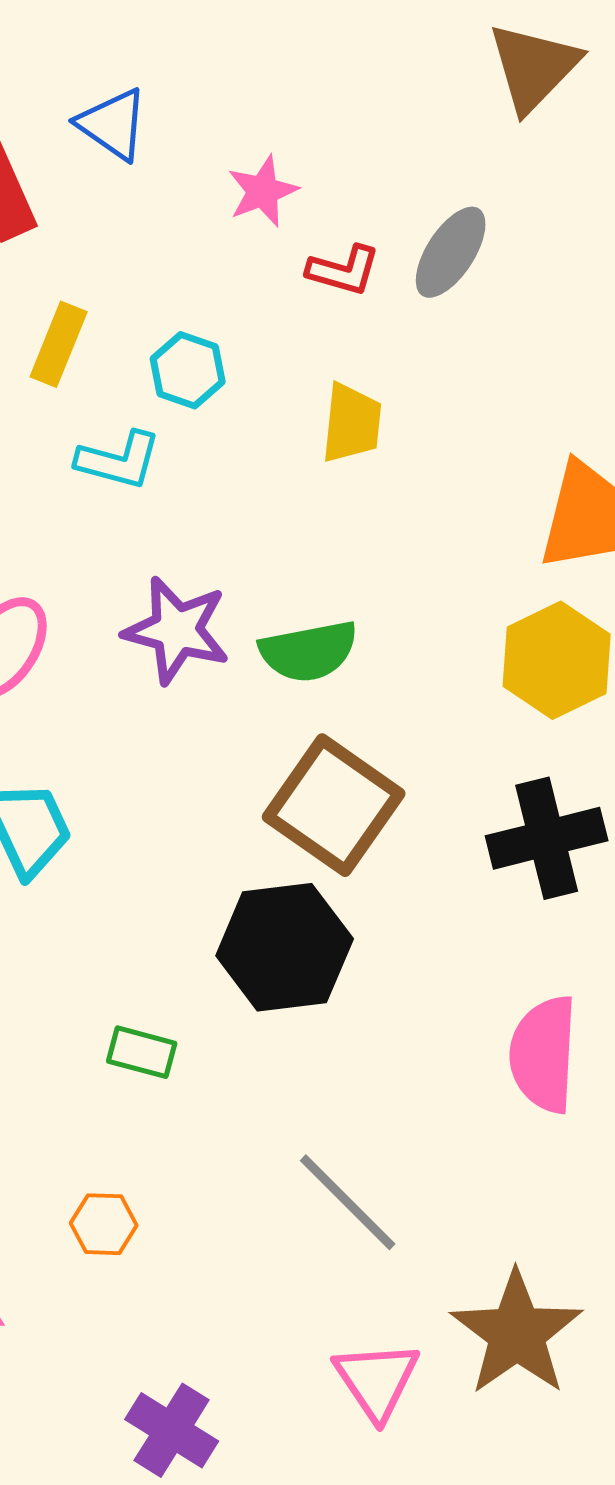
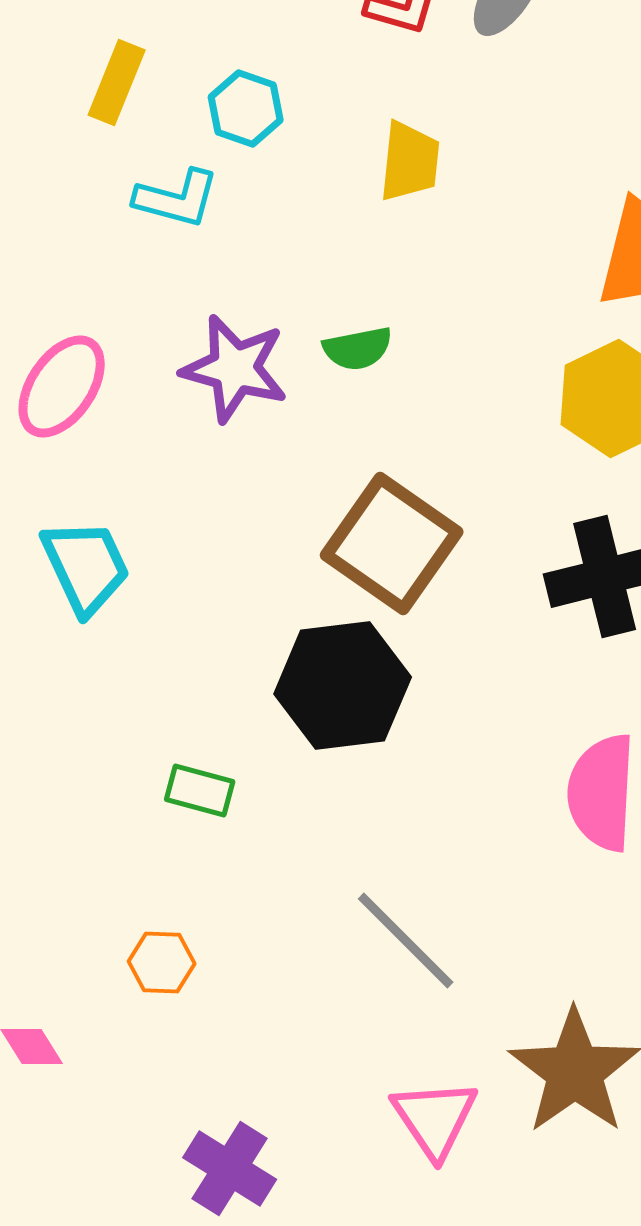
green semicircle: (309, 651) -> (358, 348), moved, size x0.7

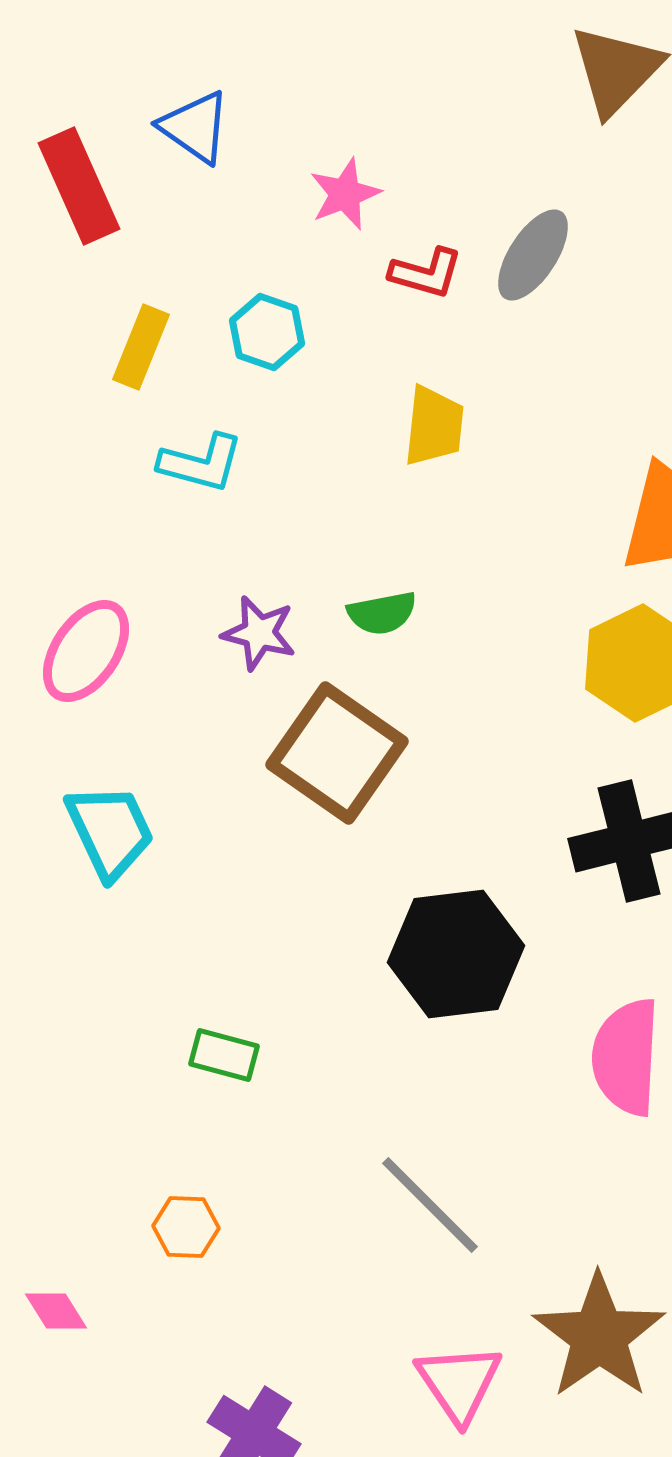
cyan hexagon: (246, 108) -> (267, 332), moved
purple star: (235, 368) -> (259, 633), size x0.7
brown square: (392, 543) -> (337, 753), moved
black hexagon: (343, 685) -> (456, 954), moved

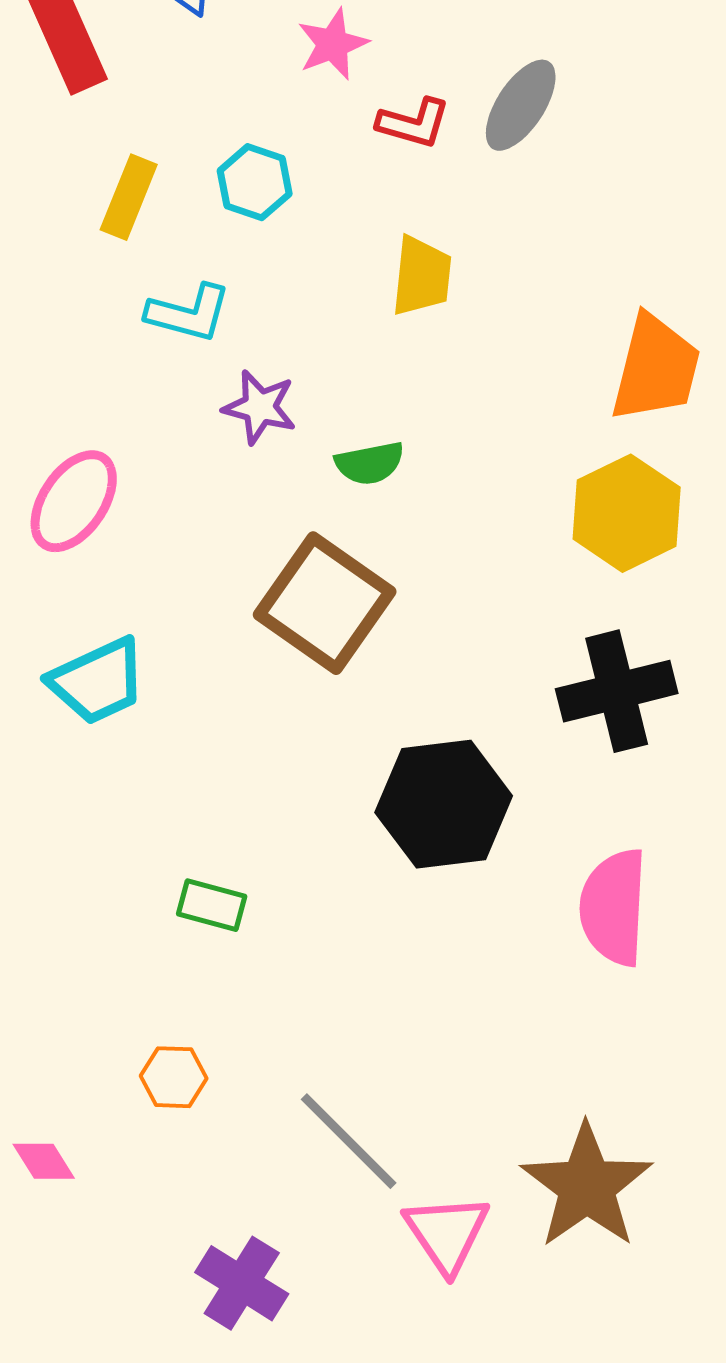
purple star: (259, 633) -> (260, 407), moved
cyan trapezoid: (110, 831) -> (98, 681), turned 90
gray line: (430, 1205) -> (349, 1141), moved

